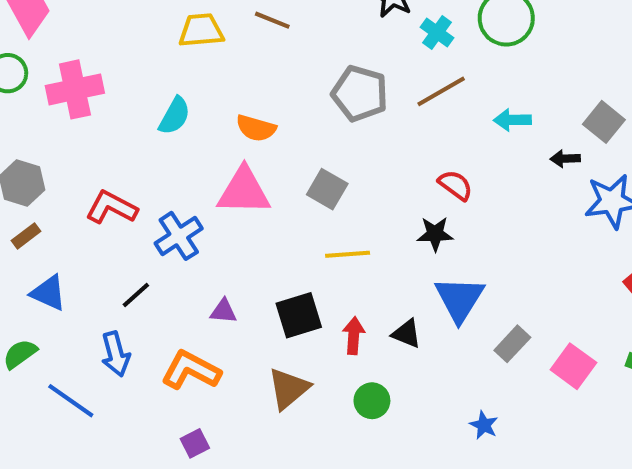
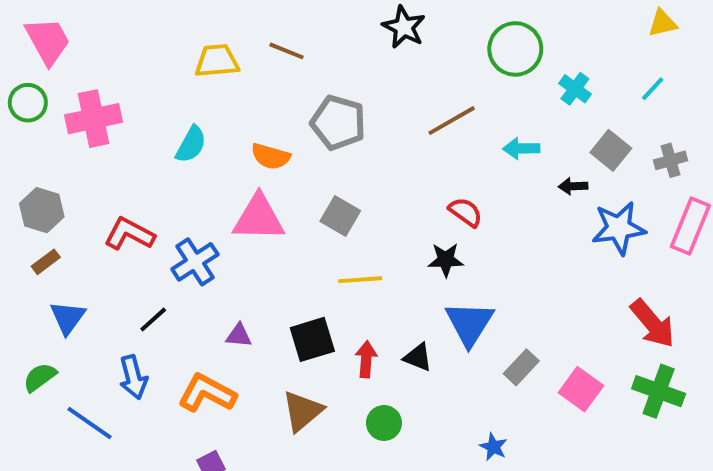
cyan cross: (437, 32) -> (575, 89), moved
gray pentagon: (360, 93) -> (338, 123), moved
blue triangle: (48, 293) -> (68, 318), turned 42

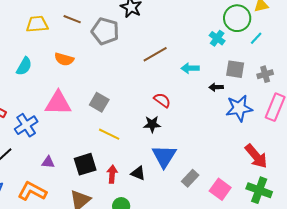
green circle: (515, 49) -> (237, 18), moved
gray pentagon: (338, 123) -> (105, 31), moved
gray square: (611, 150) -> (235, 69), turned -30
orange semicircle: (271, 156) -> (64, 59), moved
yellow line: (360, 280) -> (109, 134), turned 30

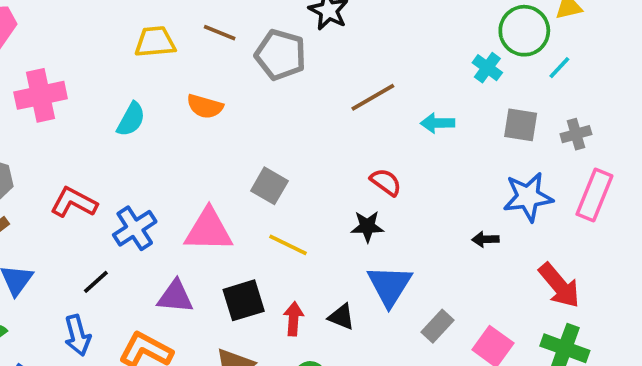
black arrow: (216, 87) -> (486, 239), moved
pink triangle: (58, 103) -> (209, 230), moved
purple triangle: (48, 162) -> (175, 297), size x1.5

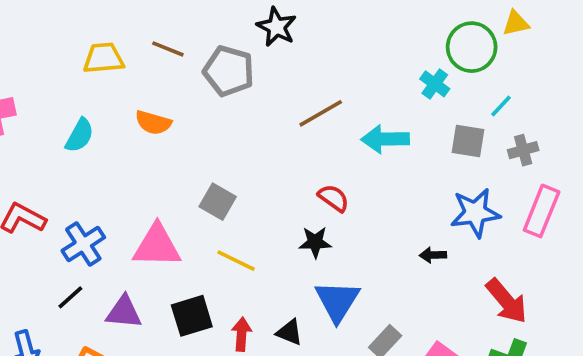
cyan line: (559, 68) -> (501, 106), moved
cyan arrow: (438, 123) -> (385, 139), size x1.4
black line: (96, 282) -> (70, 297), moved

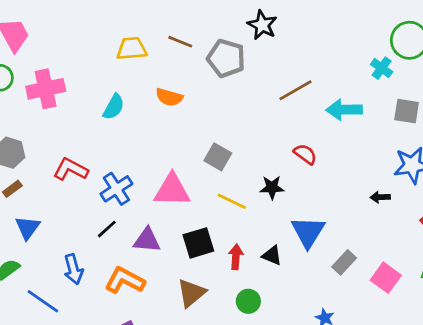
black star: (315, 242) -> (272, 187), moved

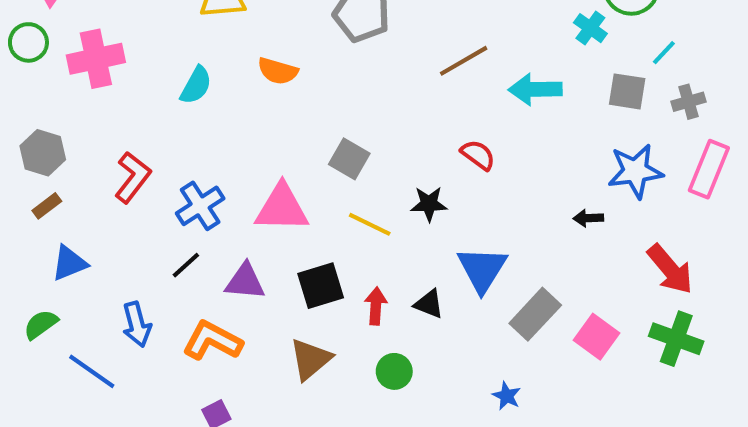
red L-shape: (71, 169) -> (133, 177), turned 100
blue triangle: (28, 228) -> (69, 263), turned 32
gray rectangle: (344, 262) -> (535, 314), size x1.4

